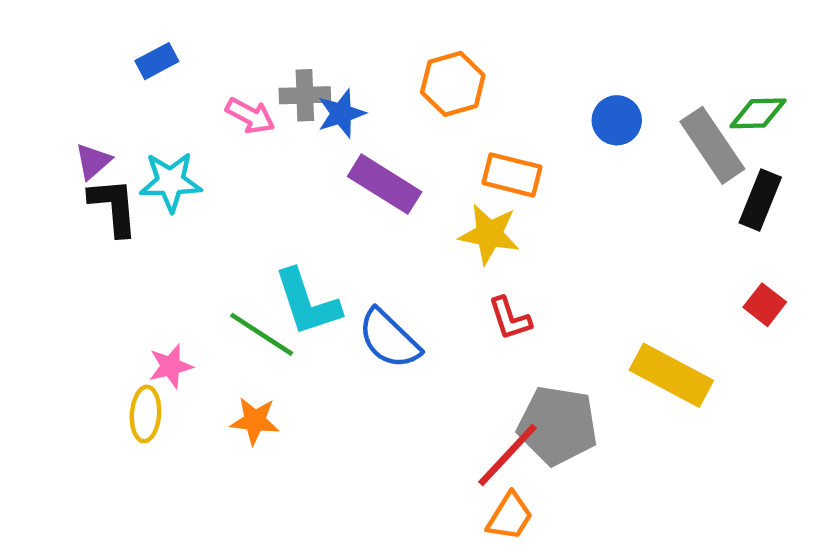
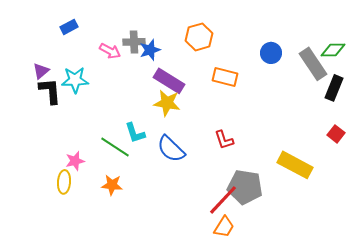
yellow star: (489, 234) -> (167, 103), moved
cyan L-shape: (307, 302) -> (135, 133), size x0.7

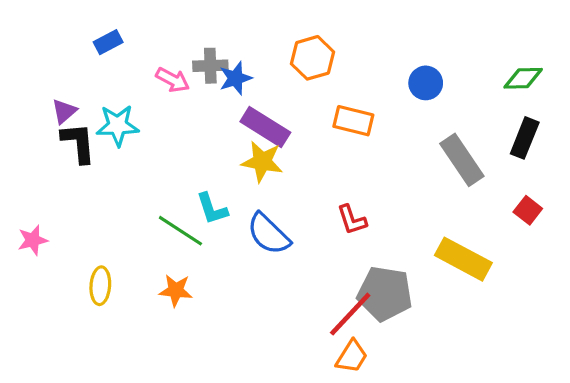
gray rectangle: (313, 64) -> (462, 160), moved
pink star: (75, 161) -> (33, 240), moved

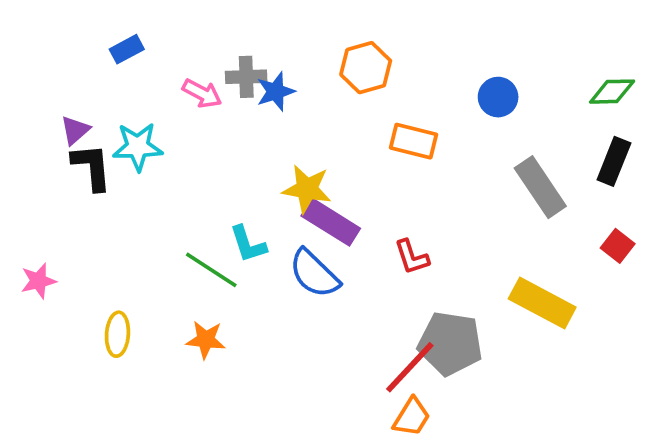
purple rectangle: (265, 127) -> (331, 222), moved

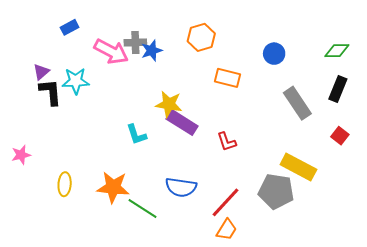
pink arrow: (202, 93) -> (111, 52), size x1.6
green line: (211, 270) -> (142, 208), moved
blue semicircle: (314, 274) -> (181, 187), moved, turned -36
orange star: (206, 340) -> (113, 187), size x1.5
gray pentagon: (450, 343) -> (276, 191), moved

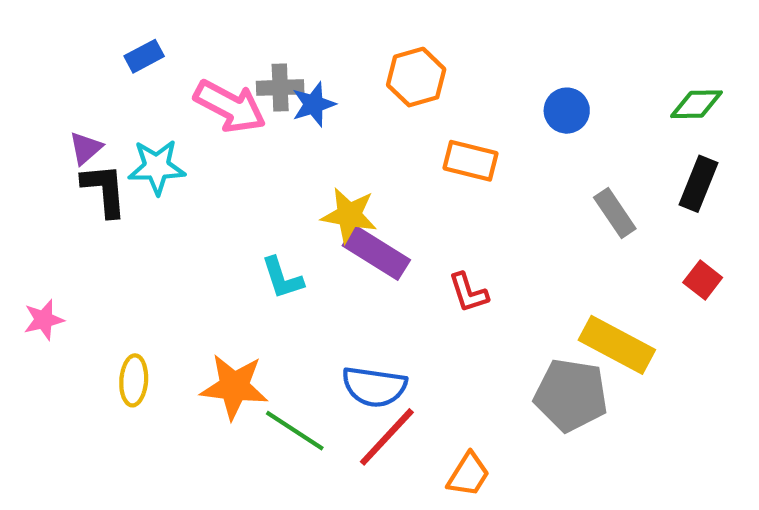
gray rectangle: (297, 103) -> (615, 213), size x0.7
red line: (226, 202) -> (387, 437), moved

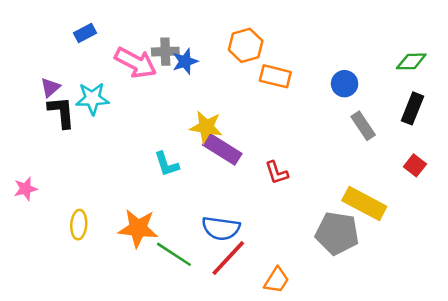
blue circle: (567, 111) -> (345, 84), moved
orange rectangle: (471, 161) -> (275, 76), moved

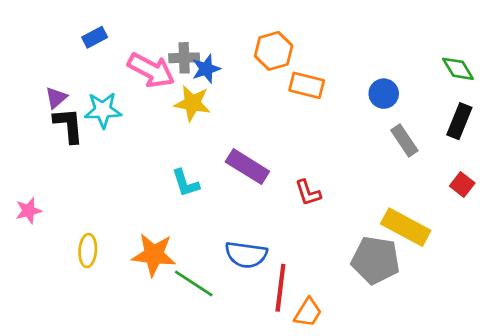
green diamond: (411, 61) -> (458, 69), turned 60
yellow star: (206, 127) -> (192, 103), moved
red line: (228, 258) -> (280, 288), moved, turned -36

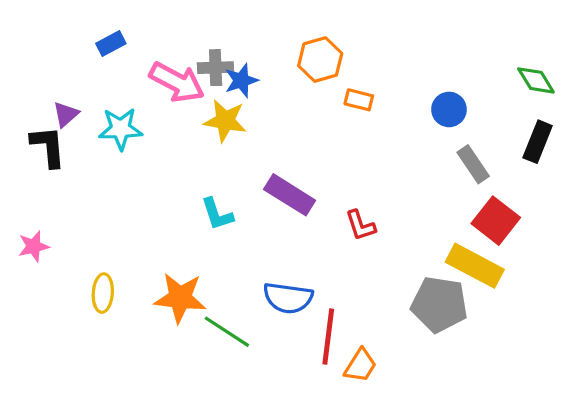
orange rectangle: (307, 85) -> (359, 100), size x0.7
black L-shape: (68, 125) -> (48, 147), moved
red square: (462, 184) -> (496, 221), moved, size x1.6

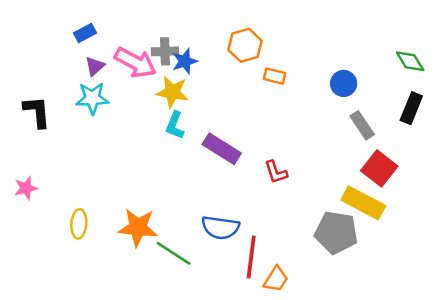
purple triangle: (66, 114) -> (95, 66), moved
cyan L-shape: (217, 214) -> (175, 125), moved, turned 40

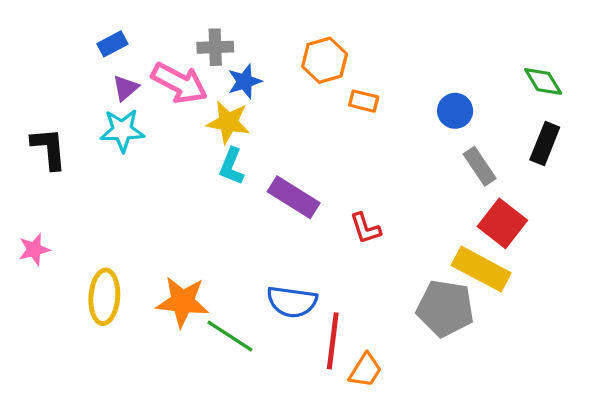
gray cross: (165, 51) -> (215, 47), moved
yellow ellipse: (79, 224) -> (104, 297), size x1.4

